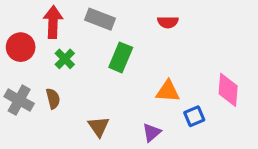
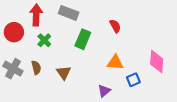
red semicircle: (168, 22) -> (115, 26), moved, turned -120
brown triangle: (99, 127) -> (64, 73), moved

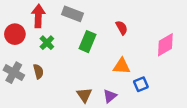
pink diamond: (157, 62) -> (165, 45), moved, turned 55
brown triangle: (64, 73) -> (84, 95), moved

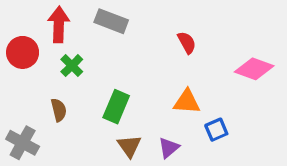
green rectangle: (87, 42) -> (116, 107), moved
pink diamond: (165, 45) -> (254, 69), turned 50
gray cross: (14, 73) -> (23, 143), moved

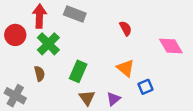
green cross: (72, 66) -> (48, 44), size x1.5
pink diamond: (254, 69) -> (171, 46), turned 40
orange triangle: (187, 102) -> (126, 68), turned 36

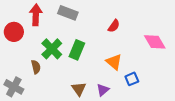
red semicircle: (126, 28) -> (114, 26), turned 64
green cross: (48, 44) -> (52, 49), moved
green rectangle: (78, 71) -> (77, 50), moved

